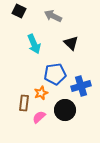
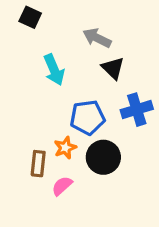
gray arrow: (53, 16) -> (97, 38), moved
blue cross: (81, 86) -> (137, 110), moved
black circle: (65, 110) -> (103, 157), moved

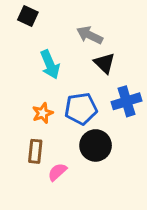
orange star: (65, 148) -> (43, 113), moved

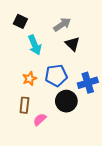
black square: (28, 16) -> (20, 21), moved
gray arrow: (90, 35) -> (62, 24), turned 120
blue cross: (126, 101) -> (88, 83), moved

